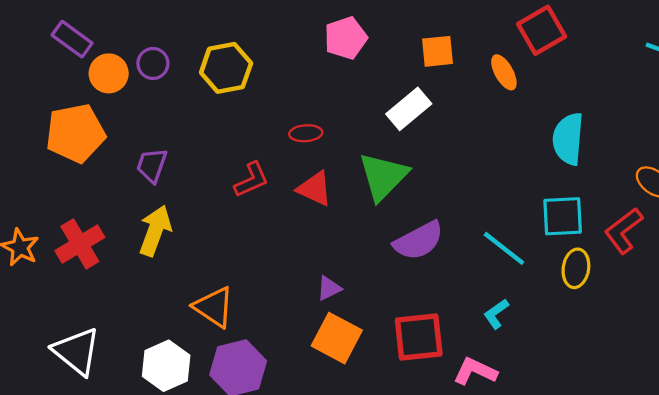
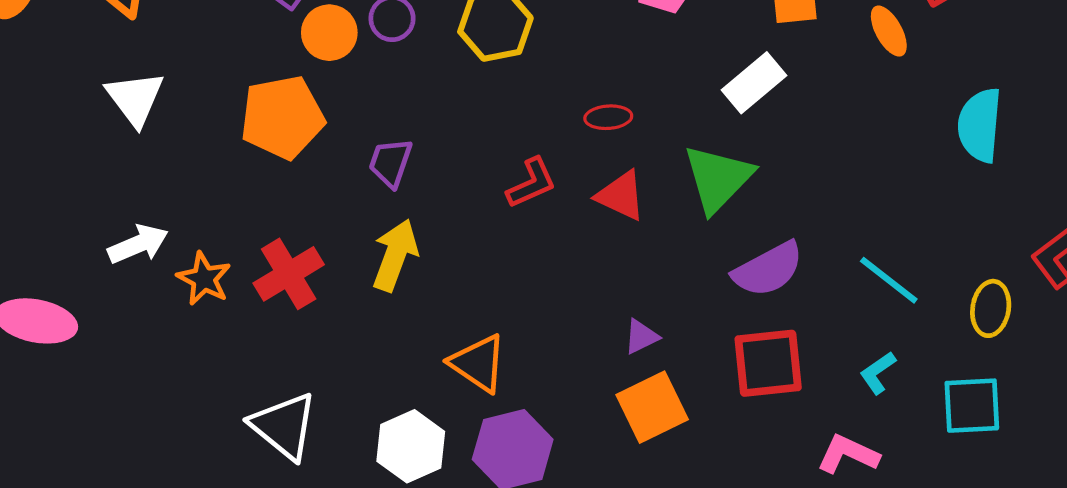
cyan square: (563, 216) -> (972, 406), moved
red square: (419, 337) -> (768, 363), moved
orange square: (337, 338) -> (652, 407), turned 36

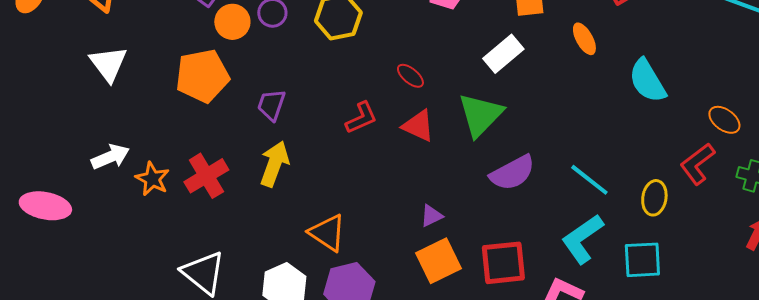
orange ellipse: (889, 31) -> (584, 39), moved
red ellipse: (608, 117) -> (410, 76), turned 44
cyan semicircle: (980, 125) -> (647, 81), turned -36
red square: (768, 363) -> (503, 263), moved
cyan L-shape: (878, 373) -> (582, 239), size x1.8

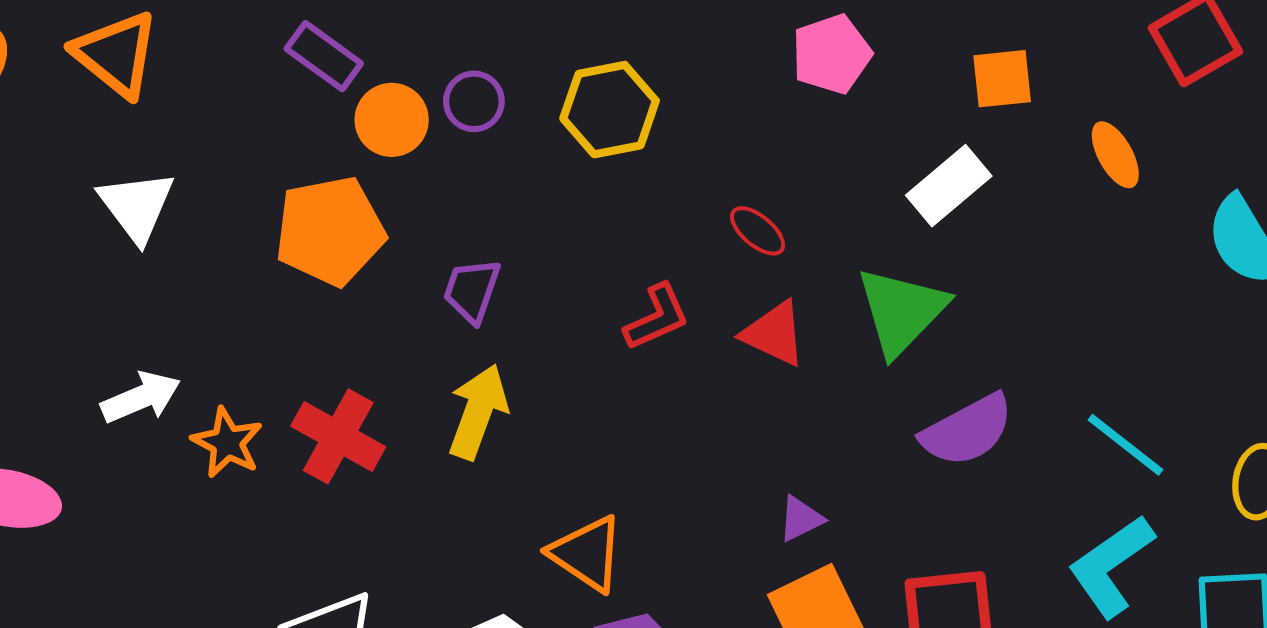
red cross: (206, 176) -> (338, 436), turned -30

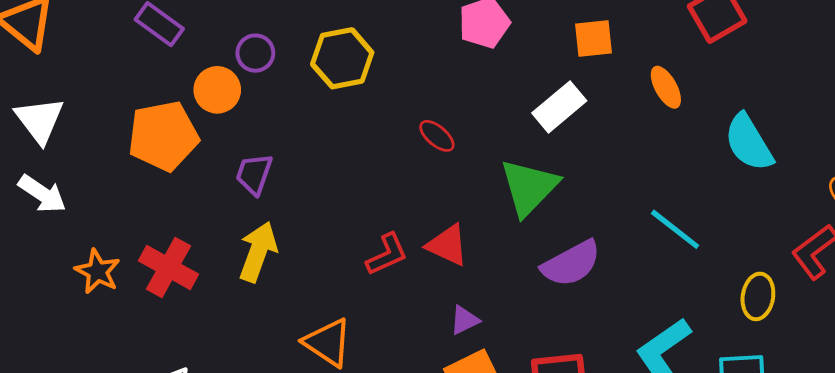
orange circle: (392, 120) -> (217, 90), moved
red L-shape: (657, 317) -> (387, 254), moved
red triangle: (774, 334) -> (447, 245), moved
white arrow: (141, 397) -> (42, 194), moved, turned 57
cyan line: (1126, 445) -> (675, 229), moved

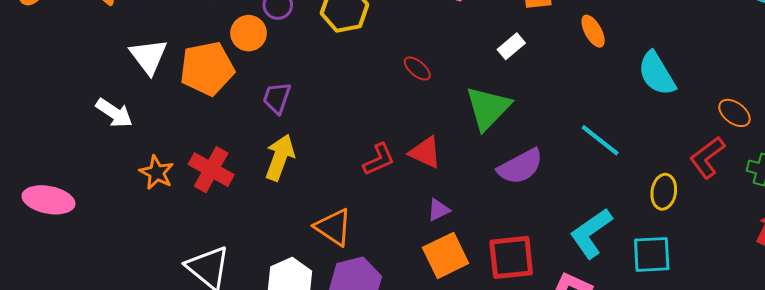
white rectangle: (559, 107) -> (511, 46), size x0.7
white triangle: (40, 120) -> (149, 56), moved

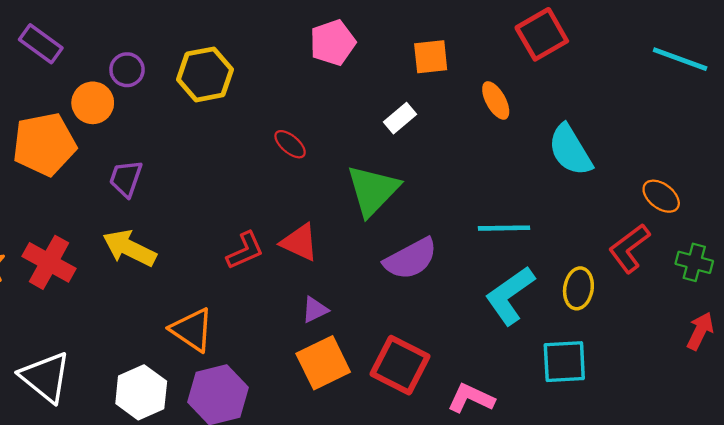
cyan line: (600, 140) -> (504, 228), turned -39
yellow arrow: (280, 157) -> (129, 248), turned -84
cyan L-shape: (591, 233) -> (510, 295), moved
red square: (511, 257) -> (400, 365), turned 33

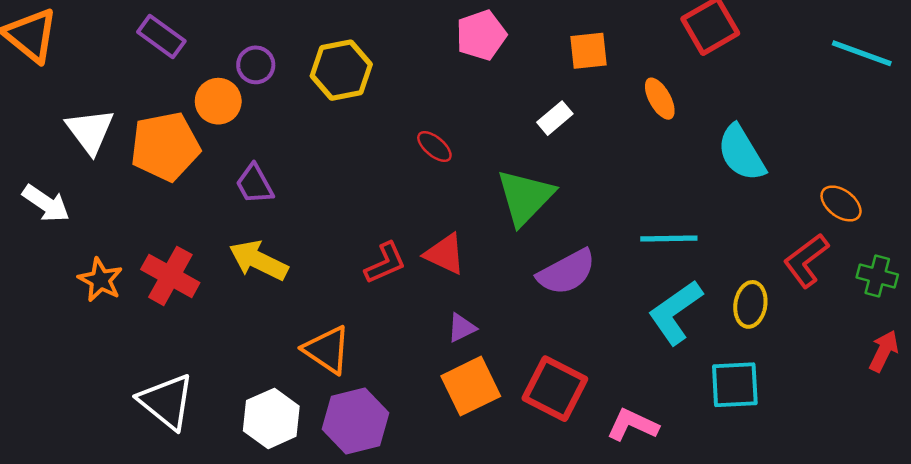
purple trapezoid: (126, 178) -> (254, 184), turned -48

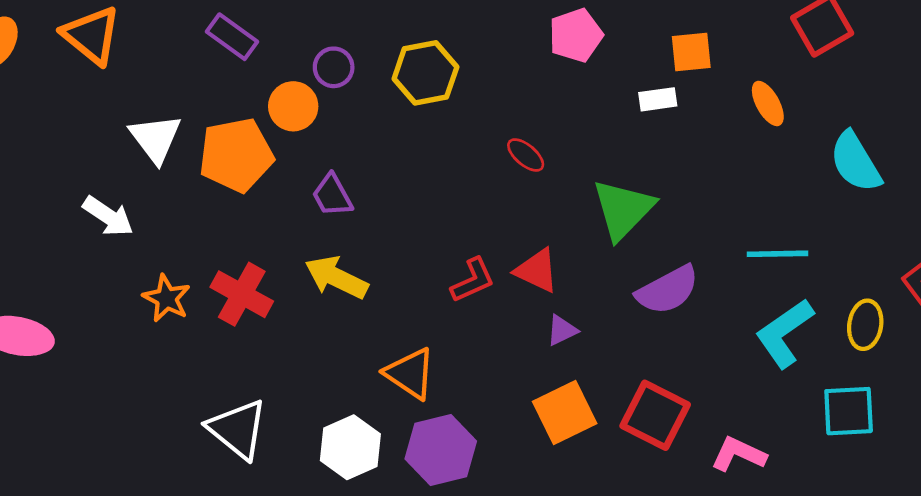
white rectangle: (555, 118) -> (658, 99), moved, turned 32
purple triangle: (462, 328) -> (562, 330), moved

